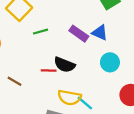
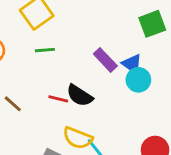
green line: (41, 32) -> (45, 50), moved
cyan circle: (110, 62) -> (138, 80), moved

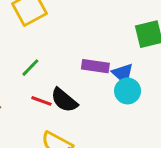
green line: (45, 50) -> (30, 68), moved, turned -48
purple rectangle: (105, 60) -> (95, 66), turned -45

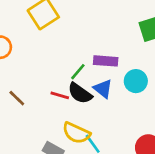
green line: (30, 68) -> (78, 72), moved
blue triangle: (123, 74) -> (103, 89), moved

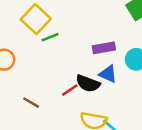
green line: (78, 72) -> (50, 37), moved, turned 42
red line: (60, 95) -> (70, 90), turned -36

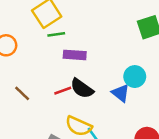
purple rectangle: (104, 48) -> (75, 55), moved
blue triangle: (108, 74) -> (121, 93), moved

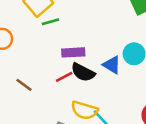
purple rectangle: (75, 55) -> (73, 52), moved
blue triangle: (121, 93) -> (112, 65), moved

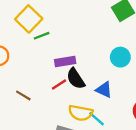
blue triangle: (112, 65) -> (104, 90), moved
black semicircle: (83, 72) -> (76, 79), turned 35

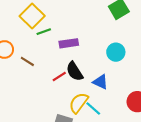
purple rectangle: (65, 61) -> (69, 43), moved
brown line: (23, 95) -> (27, 61), moved
yellow semicircle: (81, 113) -> (79, 103), turned 115

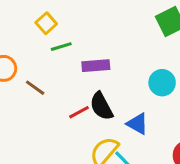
yellow square: (32, 16) -> (46, 23), size x0.6

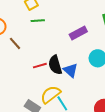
purple rectangle: (96, 66) -> (78, 33), moved, turned -36
blue triangle: (137, 124) -> (71, 70), moved

